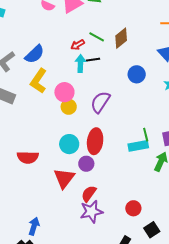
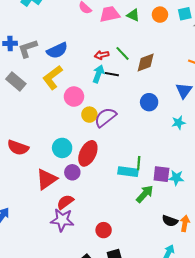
yellow circle: (69, 107) -> (89, 115), moved

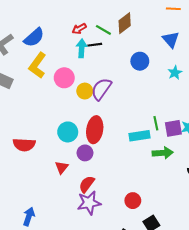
green line: (122, 53) -> (103, 30), moved
green line: (139, 163) -> (156, 123), moved
red triangle: (46, 179) -> (62, 167), size x0.6
green arrow: (145, 194) -> (163, 153), turned 60

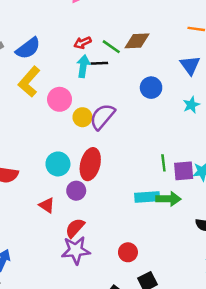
brown diamond: (125, 23) -> (137, 41), turned 30
cyan rectangle: (140, 136) -> (147, 197), moved
red triangle: (62, 167) -> (47, 205), turned -40

